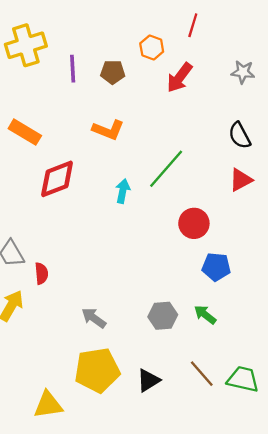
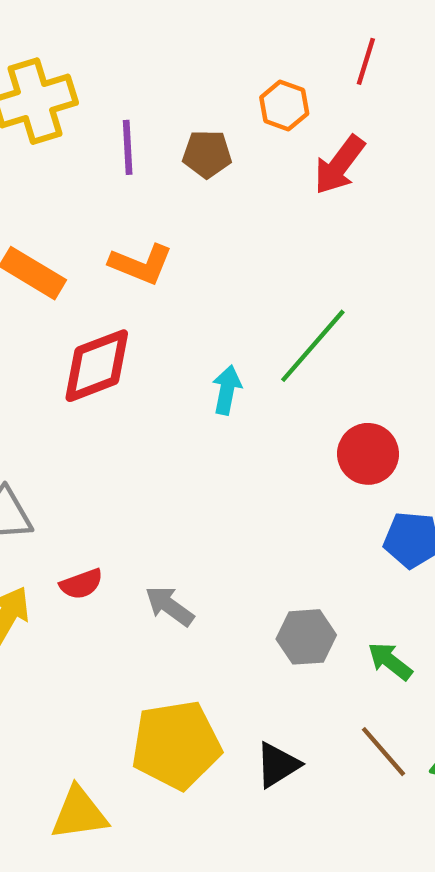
orange L-shape: (108, 130) -> (141, 264), moved
red semicircle: (41, 273) -> (81, 584), moved, turned 75
green arrow: (205, 315) -> (390, 661), moved
gray arrow: (94, 318) -> (170, 606), moved

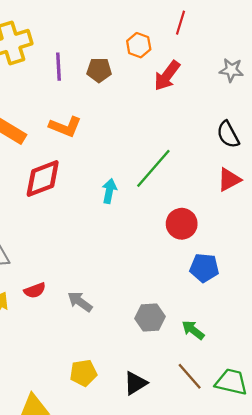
yellow pentagon: (176, 745) -> (83, 373), size x0.6

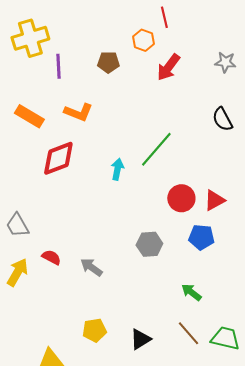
red line: (181, 23) -> (164, 17), moved, turned -30
purple line: (58, 67) -> (58, 66), moved
red triangle: (229, 180) -> (214, 200), moved
red semicircle: (35, 290) -> (51, 257), turned -132
gray hexagon: (150, 318) -> (149, 244), moved

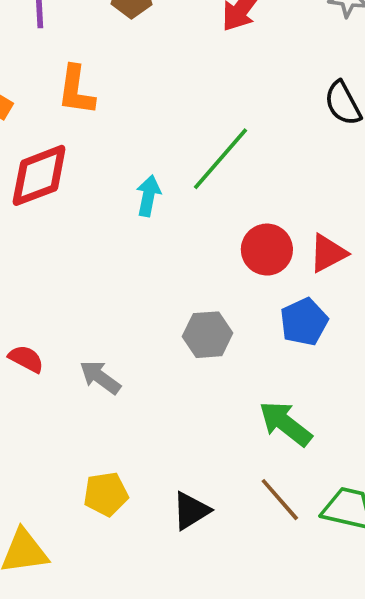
orange L-shape: (78, 112) -> (76, 90), turned 76
blue pentagon: (201, 237) -> (304, 322), turned -30
green arrow: (191, 292) -> (285, 424), size x1.4

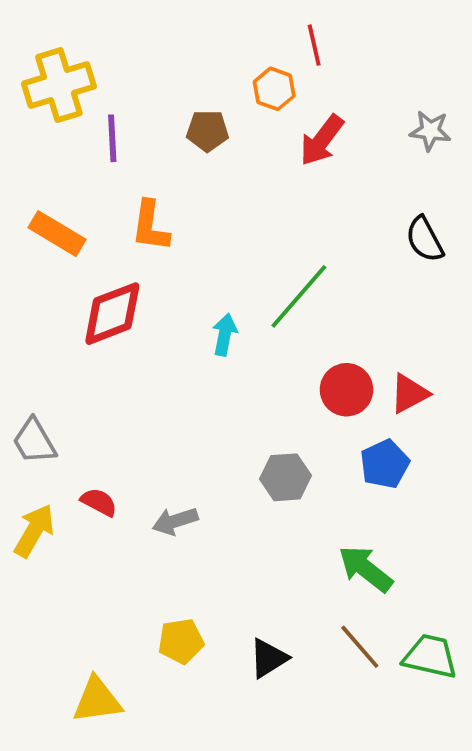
gray arrow: (100, 377) -> (175, 521), turned -54

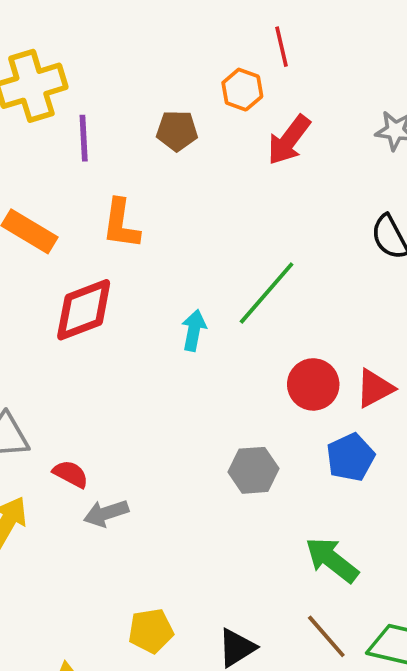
red semicircle: (99, 502) -> (71, 474), moved
gray arrow: (175, 521) -> (106, 513), moved

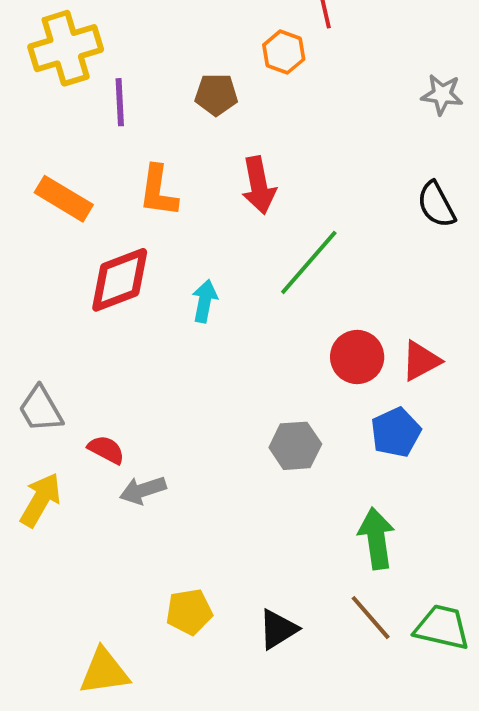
red arrow: (289, 140) -> (259, 185), moved, turned -48
cyan arrow: (194, 330) -> (205, 301), moved
green arrow: (332, 560) -> (376, 538), turned 44

